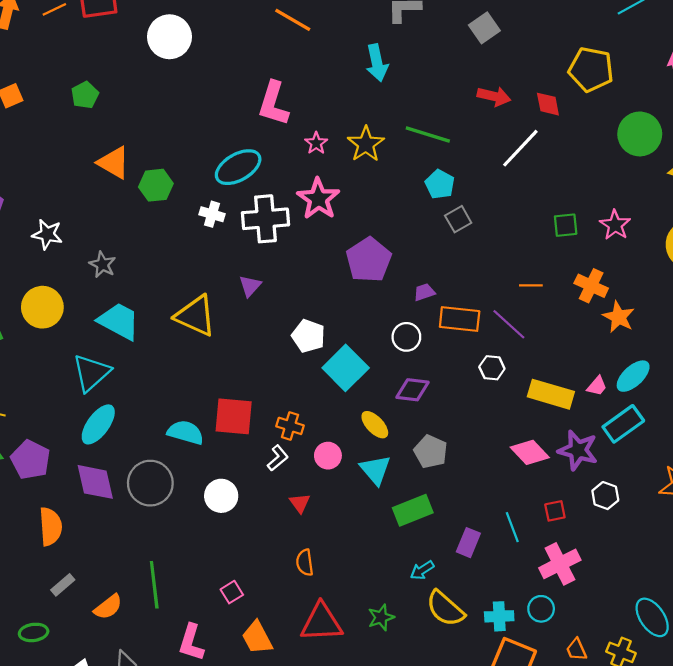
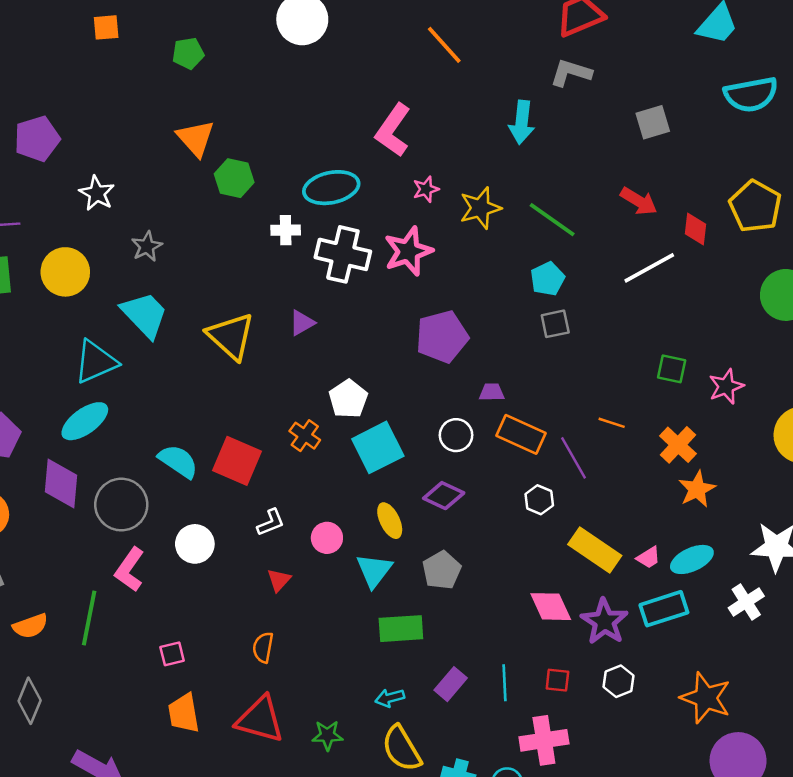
white cross: (212, 214) -> (286, 230), turned -35
orange cross: (290, 426) -> (305, 436), moved
pink L-shape: (191, 643) -> (129, 570), moved

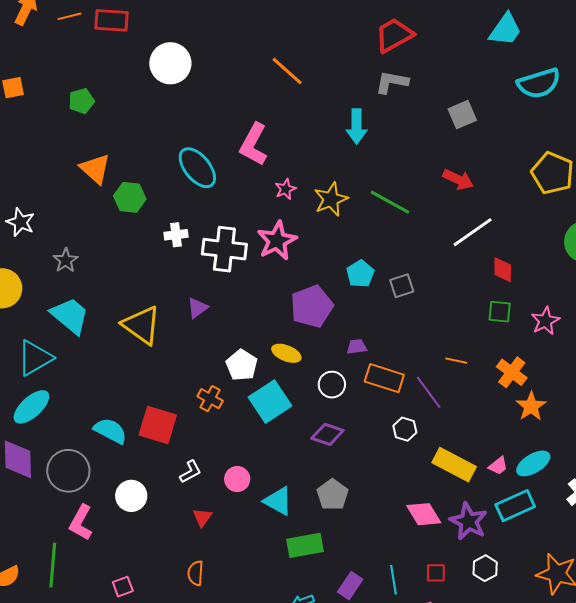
cyan ellipse: (331, 188) -> (197, 168), moved, turned 69
red diamond: (695, 229) -> (503, 270), moved
cyan pentagon: (548, 279) -> (360, 274), moved
yellow ellipse: (390, 521) -> (286, 353), moved, turned -36
cyan triangle: (374, 570) -> (278, 501), turned -32

